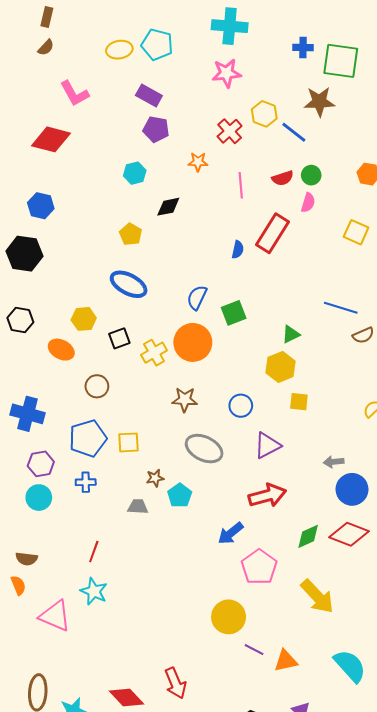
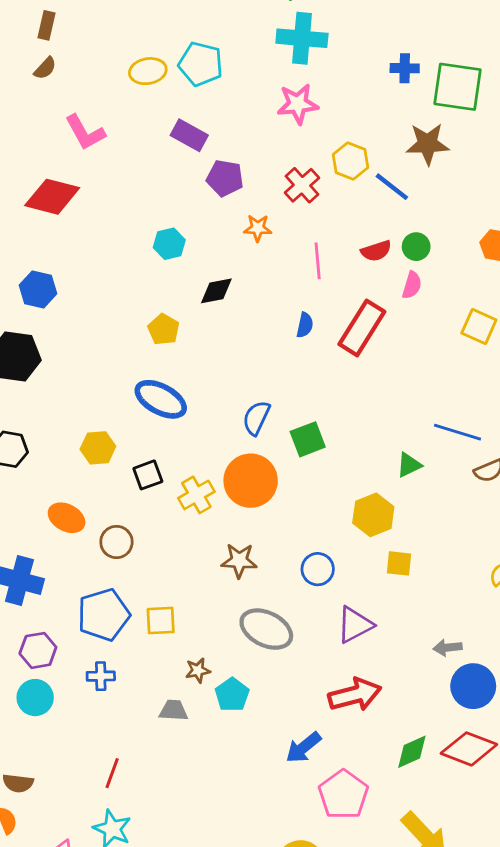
purple pentagon: (156, 129) -> (225, 178), moved
blue semicircle: (238, 250) -> (305, 325), moved
green triangle: (291, 334) -> (409, 465), moved
orange ellipse: (61, 350) -> (67, 518), moved

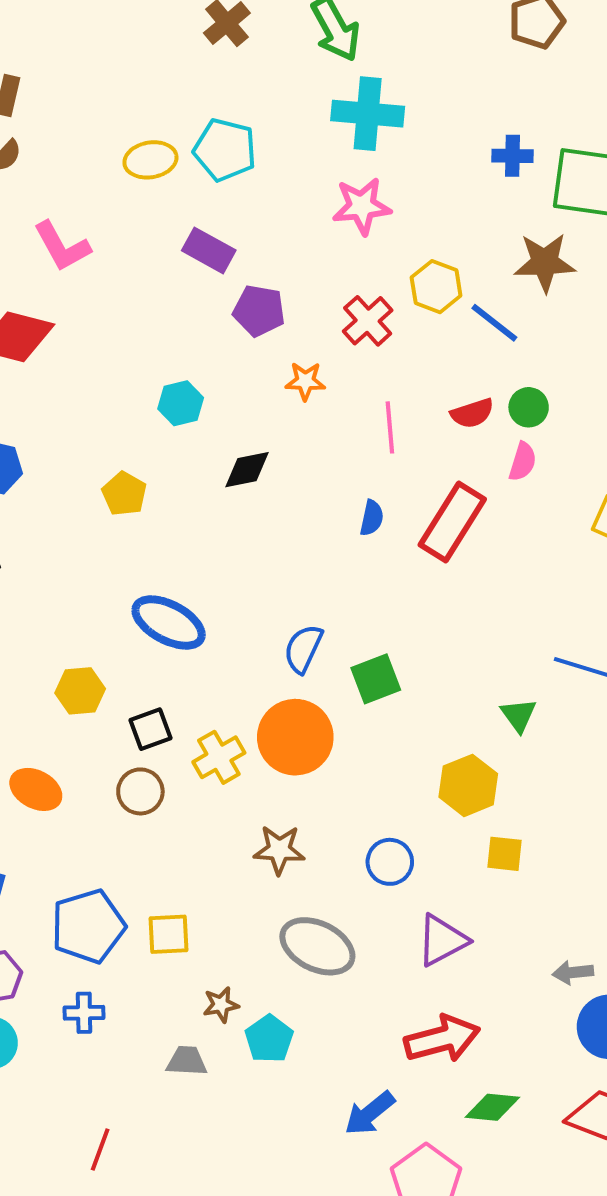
yellow pentagon: (164, 329) -> (124, 494), moved
green triangle: (409, 465) -> (519, 715), turned -40
brown circle: (116, 542) -> (140, 791), moved
green diamond: (412, 752) -> (492, 1107), moved, turned 30

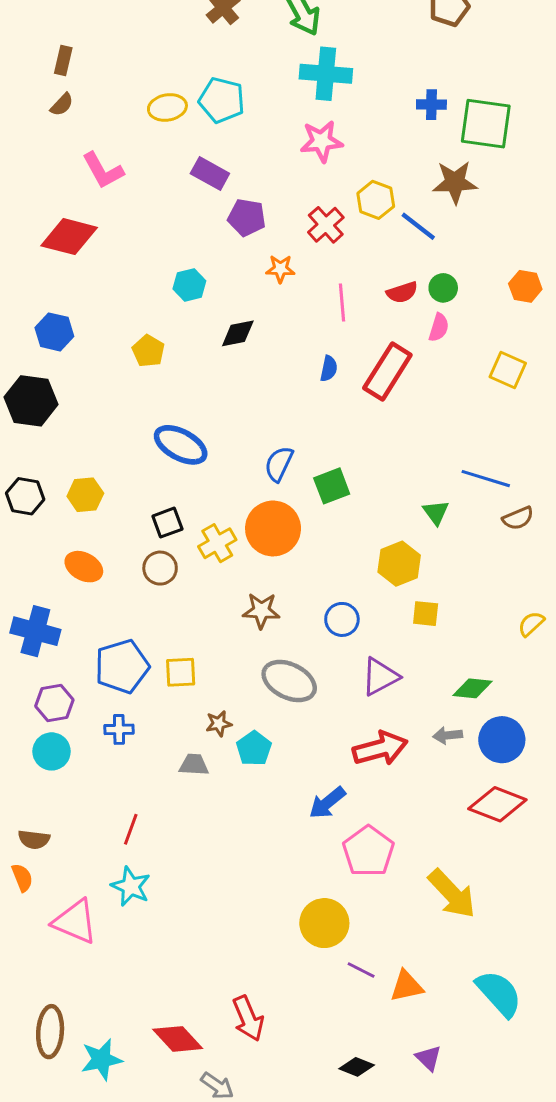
yellow hexagon: (80, 691) -> (85, 495), moved
gray arrow: (573, 972) -> (448, 735), moved
green diamond: (492, 1107) -> (473, 688), moved

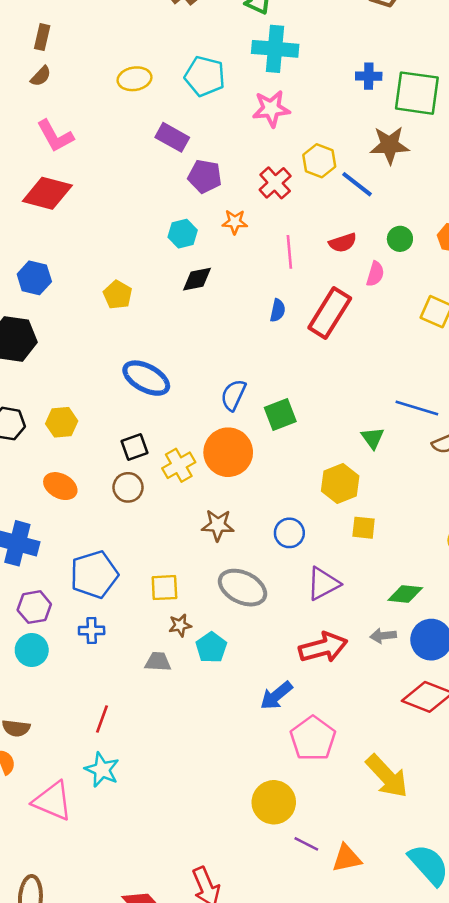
cyan pentagon: (222, 100) -> (205, 76), moved
pink L-shape: (103, 171) -> (55, 136), moved
cyan hexagon: (189, 285) -> (183, 234), moved
green circle: (443, 288) -> (400, 239), moved
yellow square: (181, 672) -> (164, 588), moved

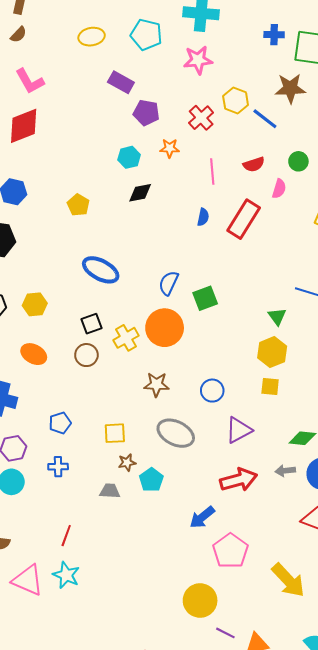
red diamond: (47, 193) -> (24, 126), turned -36
yellow hexagon: (340, 483) -> (272, 352), moved
blue pentagon: (94, 575) -> (60, 423), size x0.6
pink triangle: (53, 801) -> (28, 580), moved

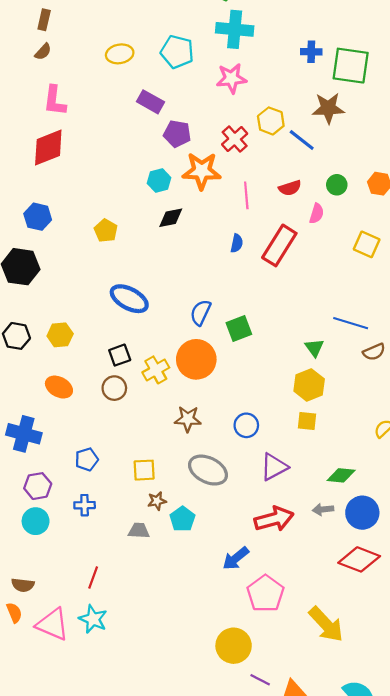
pink L-shape: (30, 81) -> (55, 101), turned 36
orange star: (170, 148) -> (202, 171), size x1.8

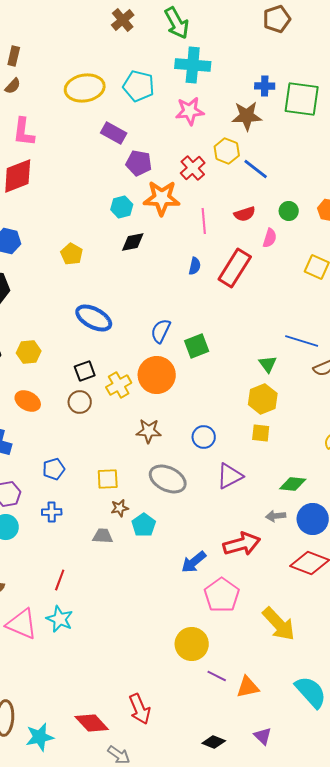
yellow ellipse: (120, 54) -> (85, 88), size x1.5
brown star: (328, 108) -> (247, 116), moved
red arrow: (274, 519) -> (242, 544), moved

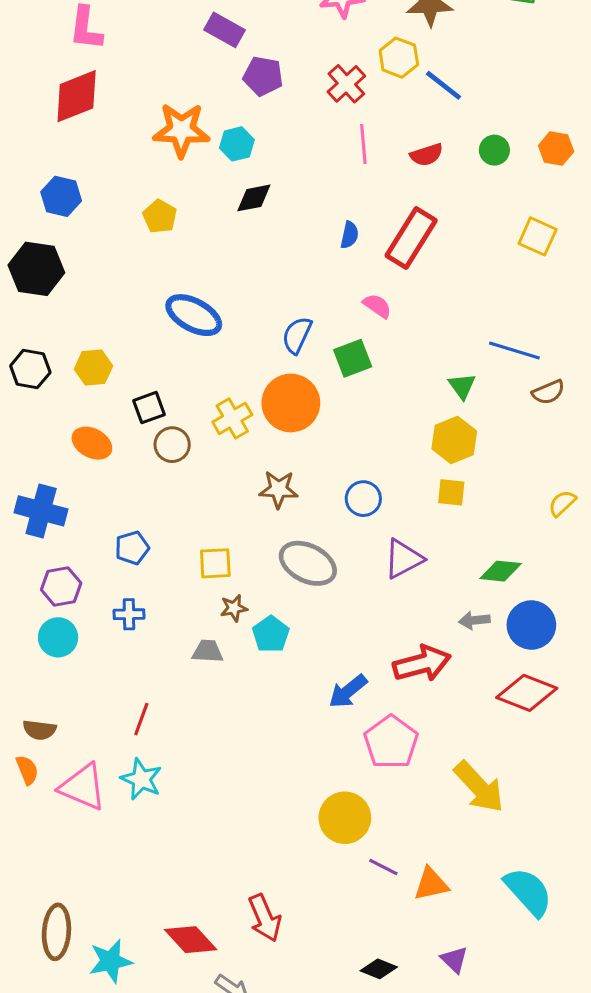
orange star: (162, 198) -> (181, 130), moved
pink line: (204, 221) -> (363, 144), moved
pink semicircle: (270, 238) -> (377, 306), moved, turned -72
black square: (85, 371) -> (149, 408), moved

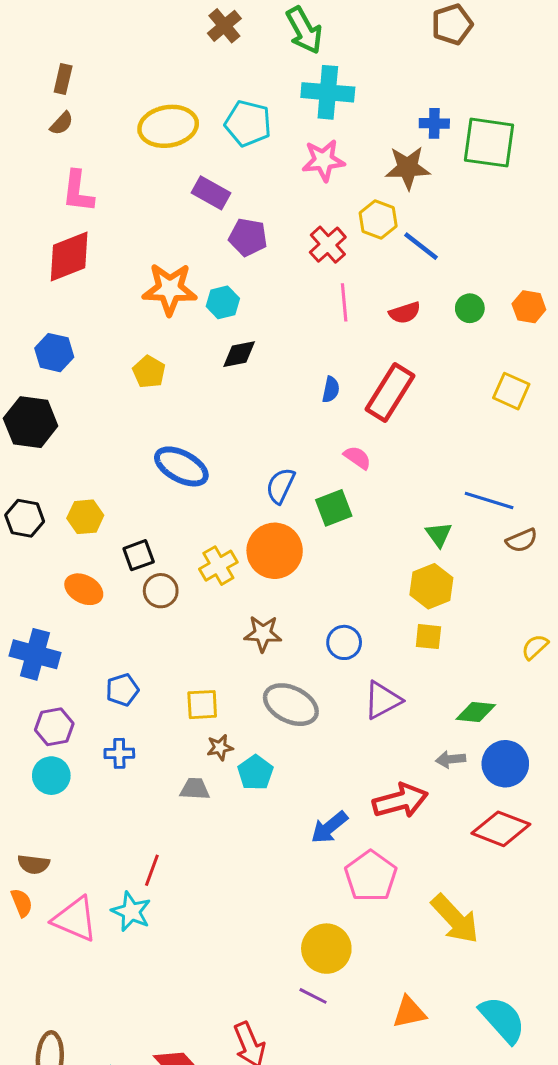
red line: (141, 719) -> (152, 870), moved
purple line: (383, 867) -> (313, 996), moved

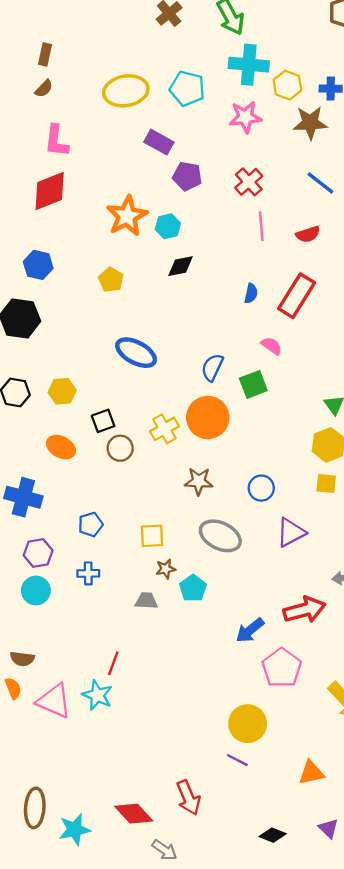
yellow hexagon: (378, 220) -> (287, 85), moved
orange star: (170, 289) -> (127, 216), turned -30

